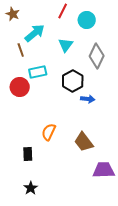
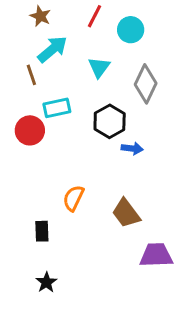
brown star: (13, 14) -> (40, 16), moved

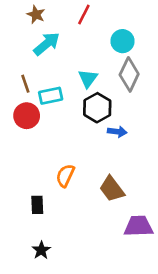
cyan circle: (131, 30) -> (123, 41), moved
cyan triangle: (99, 67) -> (88, 78), moved
brown line: (31, 75) -> (25, 84), moved

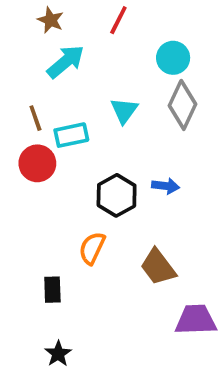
black hexagon: (97, 108) -> (117, 195), moved

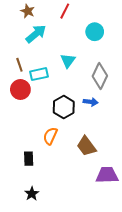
gray diamond: (183, 105) -> (100, 76), moved

